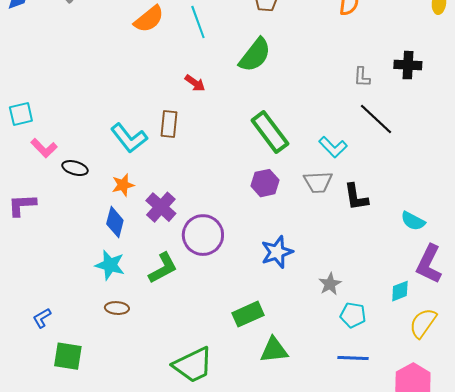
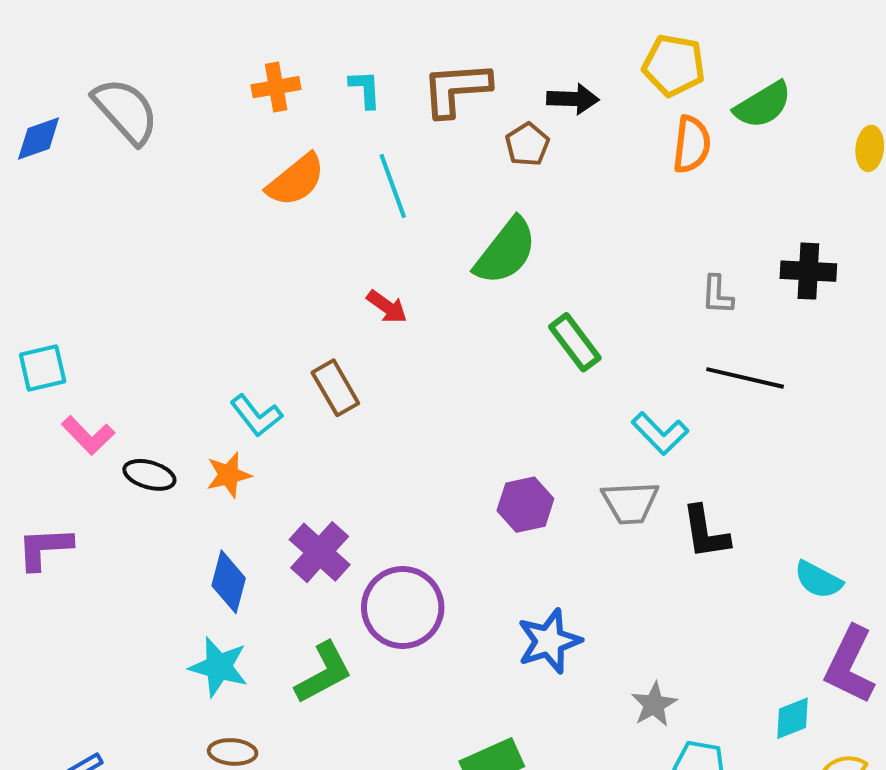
black line: (376, 119) -> (745, 378), turned -30
brown rectangle: (169, 124) -> (335, 388), turned -36
green rectangle: (270, 132) -> (575, 342), moved, size x0.7
cyan L-shape: (129, 138) -> (256, 416), size x0.7
orange star: (123, 185) -> (229, 475), moved

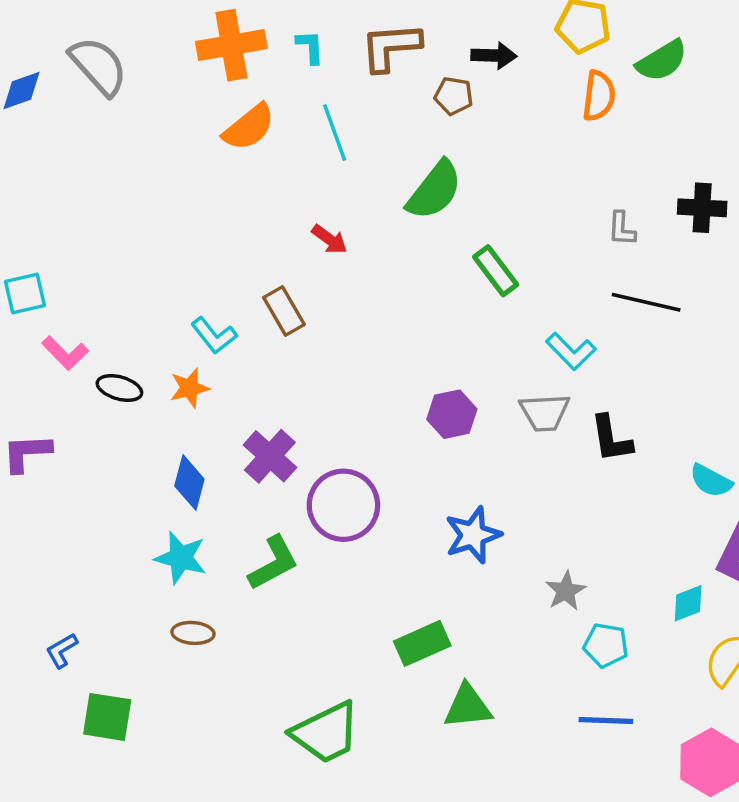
orange cross: (276, 87) -> (231, 45), size x1.6
brown pentagon: (527, 144) -> (454, 96), turned -30

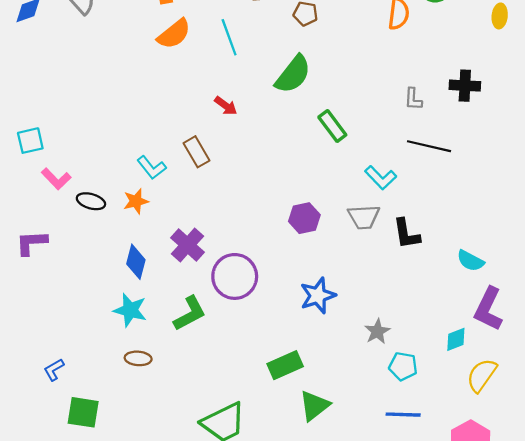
green triangle: (468, 706) -> (314, 406), turned -32

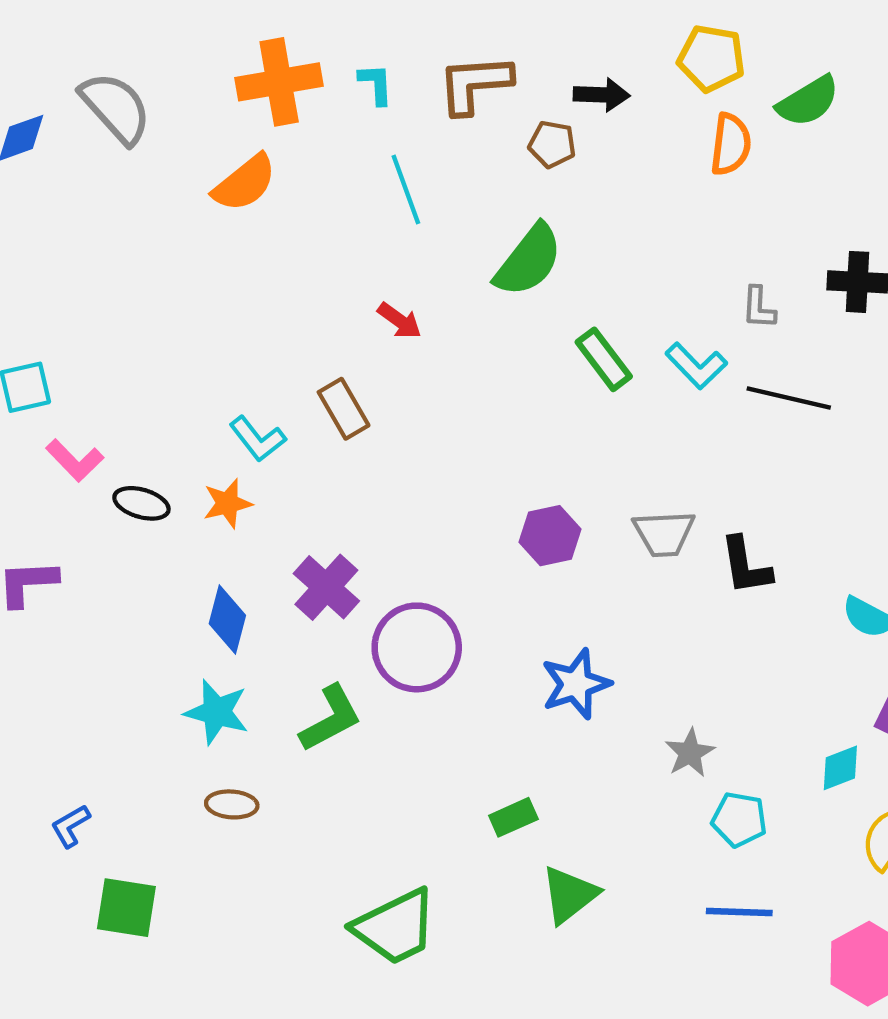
orange semicircle: (174, 34) -> (245, 183), moved
cyan L-shape: (381, 178) -> (696, 366), moved
green rectangle: (285, 365) -> (513, 817), size x0.7

